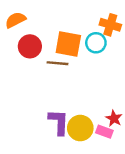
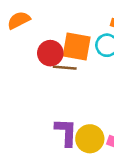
red circle: (30, 46) -> (50, 53), moved

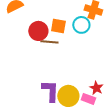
orange square: (77, 47) -> (58, 26), size x0.7

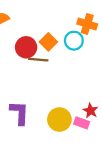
orange square: (58, 26) -> (48, 42), turned 35
purple L-shape: (50, 91) -> (19, 113), moved

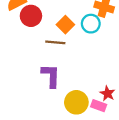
red circle: (26, 47) -> (31, 16), moved
purple L-shape: (19, 113) -> (51, 76), moved

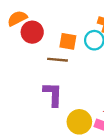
orange square: (65, 25) -> (68, 41), turned -35

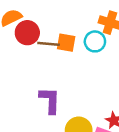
brown line: (58, 60) -> (49, 44), moved

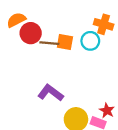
purple L-shape: (50, 100) -> (51, 93), turned -55

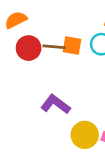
red circle: (31, 33) -> (29, 48), moved

